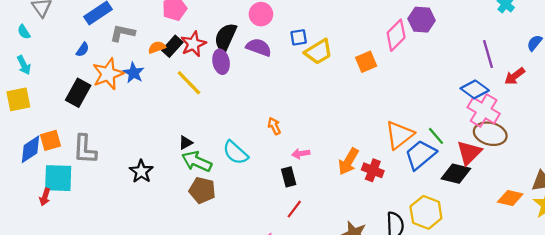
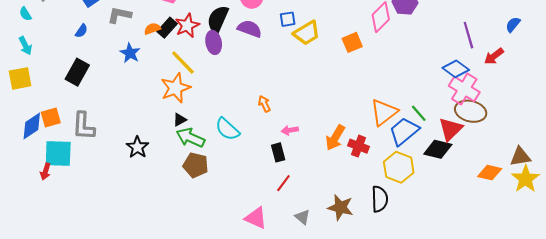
orange star: (108, 74) -> (176, 88), moved
yellow hexagon: (426, 212) -> (399, 167), moved

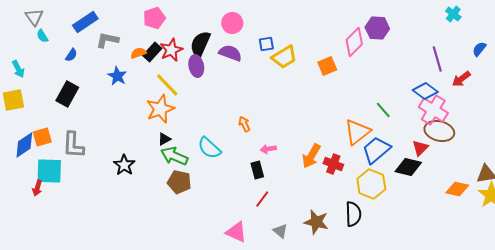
cyan semicircle: (25, 14) -> (42, 36), moved
green line: (419, 113) -> (383, 110), moved
red triangle: (450, 129) -> (420, 148), size x0.7

